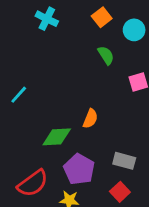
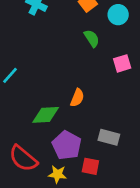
red semicircle: (33, 183) -> (23, 158), turned 76
red square: (120, 192) -> (90, 166), moved, turned -36

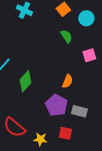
orange semicircle: (77, 98) -> (67, 81), moved
green diamond: (46, 115) -> (25, 81), moved, turned -45
purple pentagon: (67, 145) -> (56, 105), moved

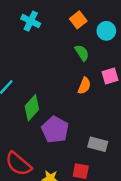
orange semicircle: (67, 81) -> (84, 86), moved
purple pentagon: (56, 105) -> (55, 130), moved

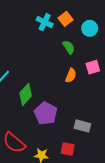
cyan cross: (31, 21) -> (45, 22), moved

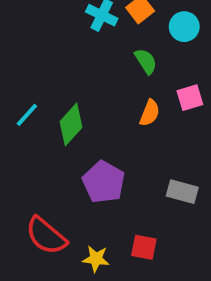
green diamond: (26, 94) -> (71, 124), moved
gray rectangle: (82, 126) -> (182, 192), moved

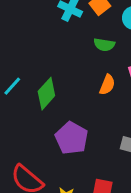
green semicircle: (146, 61) -> (104, 45), turned 132

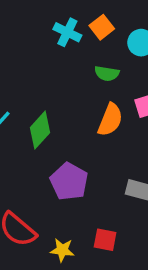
orange semicircle: (107, 85) -> (110, 120), size x1.4

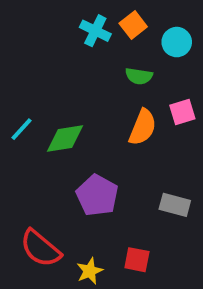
green diamond: (40, 130) -> (65, 139), turned 39
yellow star: (62, 250) -> (90, 271), turned -30

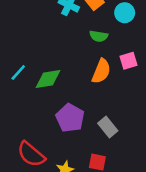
gray rectangle: (175, 205) -> (108, 127), moved, turned 36

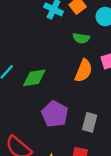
gray rectangle: (108, 127) -> (90, 122), turned 54

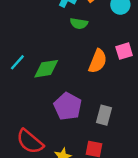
green semicircle: (81, 38) -> (79, 23), moved

